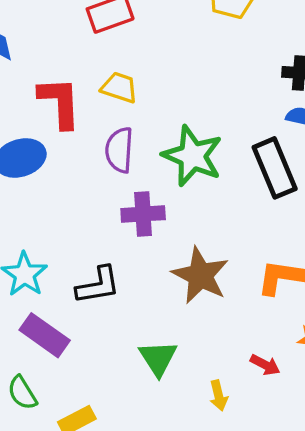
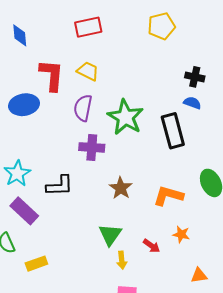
brown star: (200, 275) -> (121, 188), size x0.7
green triangle: (158, 358) -> (110, 235), moved

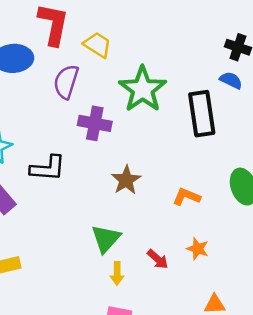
yellow trapezoid: (88, 71) -> (97, 45), moved
purple semicircle: (83, 108) -> (66, 82), moved
orange L-shape: (168, 196) -> (187, 197), size x0.7

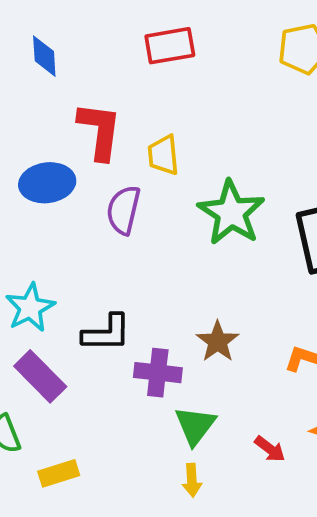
yellow trapezoid: (97, 45) -> (163, 155), turned -124
purple cross: (95, 123) -> (158, 373), moved
yellow arrow: (117, 273) -> (192, 480), moved

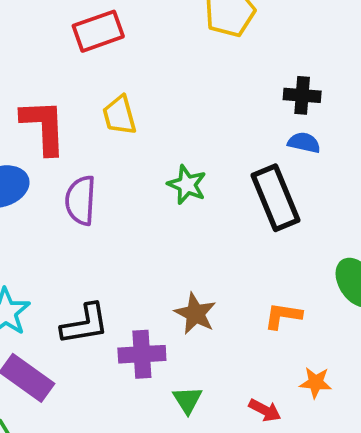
yellow trapezoid: (163, 155) -> (119, 115), moved
green star: (231, 213) -> (187, 185), size x0.6
green triangle: (195, 426) -> (187, 400), size x0.7

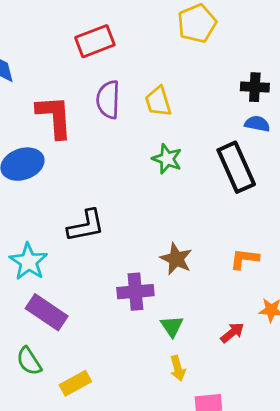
yellow trapezoid: (119, 115) -> (158, 101), moved
purple semicircle: (81, 200) -> (108, 100), moved
black L-shape: (85, 324) -> (86, 226), moved
red arrow: (265, 410) -> (232, 333), turned -65

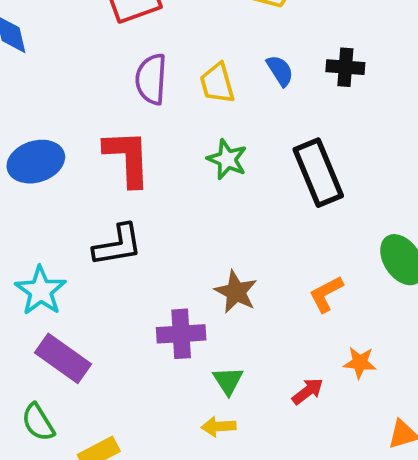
red L-shape: (54, 117) -> (128, 158), moved
blue semicircle: (257, 124) -> (280, 71), moved, turned 45
orange L-shape: (244, 259) -> (326, 294), turned -36
yellow arrow: (178, 368) -> (219, 427), moved, turned 100

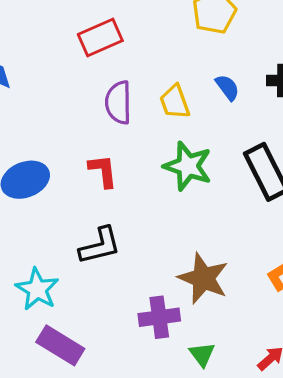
red L-shape: (128, 158) -> (103, 171), size x0.7
green star: (227, 159) -> (188, 166), size x1.4
brown star: (236, 292) -> (203, 278), size x1.4

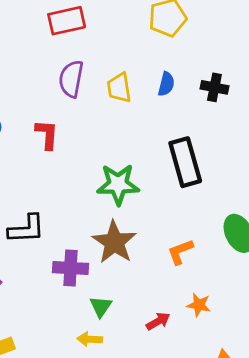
blue semicircle: (227, 87) -> (166, 84), turned 40
green star: (188, 166) -> (118, 184), moved, turned -30
black L-shape: (100, 246) -> (26, 229), moved

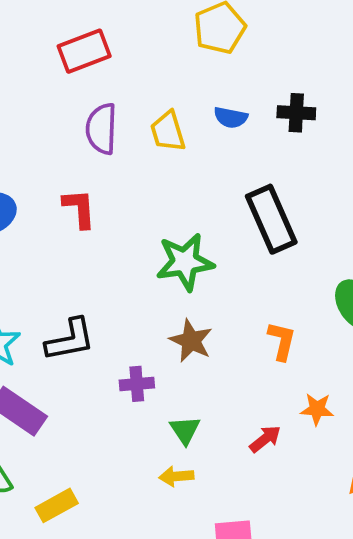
blue semicircle: (166, 84) -> (231, 118), turned 95
brown star: (114, 242) -> (191, 341), size x0.7
orange L-shape: (180, 252) -> (282, 341), turned 132
purple cross: (70, 268) -> (137, 384), size x0.7

